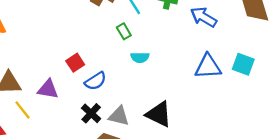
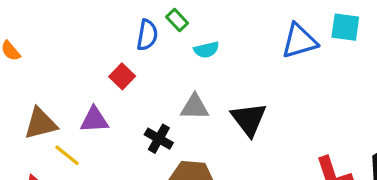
blue semicircle: (95, 81) -> (147, 35), moved, turned -35
black triangle: (159, 114) -> (249, 119), turned 40
gray triangle: (119, 116) -> (195, 107), moved

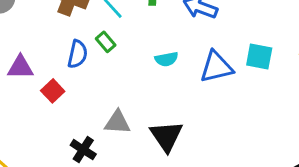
cyan semicircle: (206, 50) -> (166, 59), moved
purple triangle: (94, 120) -> (20, 67), moved

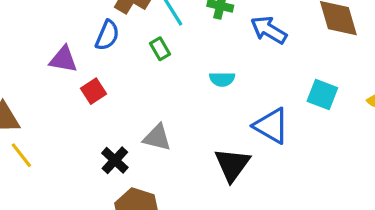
blue semicircle: (77, 54) -> (107, 35), moved
blue triangle: (216, 67) -> (271, 126), moved, turned 33
black triangle: (166, 136) -> (232, 165), moved

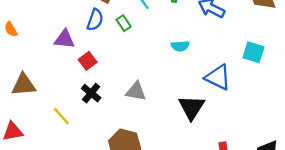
green rectangle: (160, 49) -> (124, 23), moved
yellow line: (21, 155) -> (61, 116), moved
black cross: (115, 160) -> (91, 93), moved

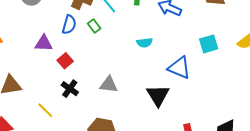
cyan square: (253, 52) -> (209, 44), turned -30

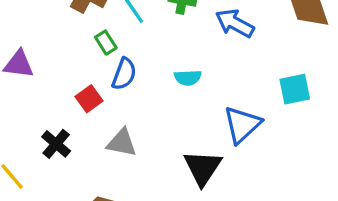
blue semicircle: (69, 25) -> (124, 74), moved
red square: (65, 61) -> (89, 99), moved
blue triangle: (179, 68) -> (242, 125), turned 50

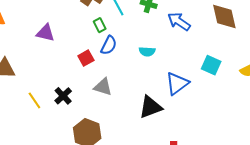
cyan square: (295, 89) -> (211, 65), turned 30
black cross: (56, 144) -> (63, 96), moved
black triangle: (203, 168) -> (150, 107), turned 30

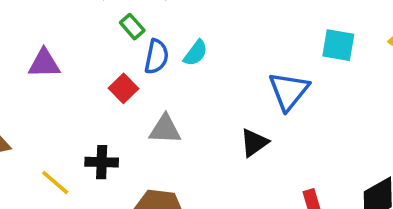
cyan semicircle: (147, 52) -> (196, 53), moved, turned -42
black cross: (63, 96) -> (102, 162), turned -30
black triangle: (150, 107) -> (254, 143), size x0.7

